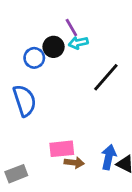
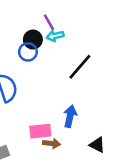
blue circle: (34, 58) -> (28, 52), moved
blue arrow: (109, 157) -> (70, 116), moved

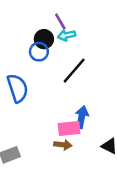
black line: (80, 67) -> (74, 71), moved
pink rectangle: (40, 131) -> (69, 128), moved

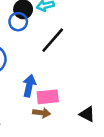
blue arrow: (82, 117) -> (29, 86), moved

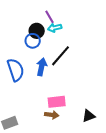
blue arrow: (29, 86) -> (42, 67), moved
black triangle: (87, 114) -> (89, 116), turned -48

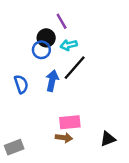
cyan arrow: (55, 28) -> (69, 45), moved
blue semicircle: (16, 70) -> (21, 84), size x0.7

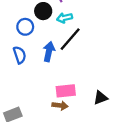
blue circle: (41, 50) -> (25, 27), moved
black triangle: (108, 139) -> (101, 98), moved

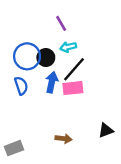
black circle: (43, 11) -> (46, 58), moved
blue circle: (25, 27) -> (27, 56), size x1.5
pink rectangle: (66, 91) -> (73, 88), moved

